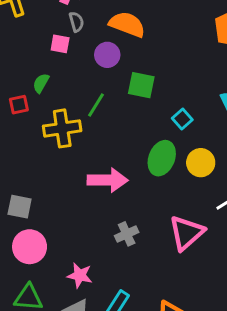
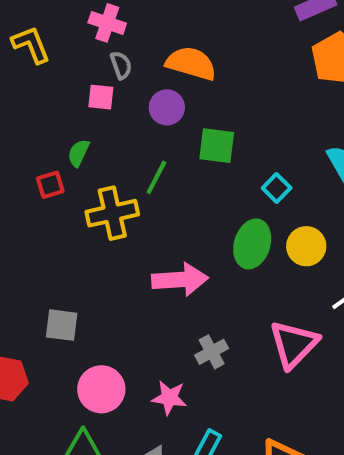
pink circle: (30, 247) -> (101, 389), moved
pink star: (80, 275) -> (169, 398), moved

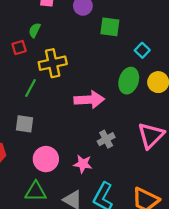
green line: (156, 177) -> (30, 88), moved

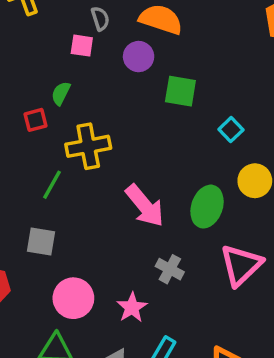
green ellipse: (129, 81) -> (207, 207), moved
pink arrow: (89, 100) -> (145, 206), turned 52
gray cross: (106, 139) -> (170, 269), turned -35
pink star: (83, 164) -> (132, 307), turned 30

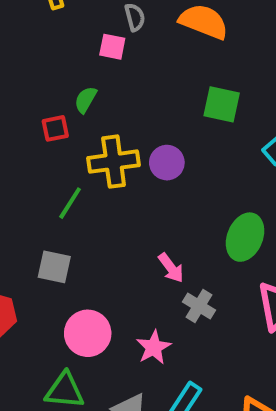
purple circle: (139, 57) -> (167, 163), moved
pink arrow: (145, 206) -> (171, 268), moved, size x0.6

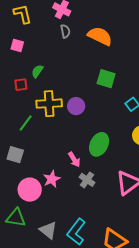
pink square: (112, 47) -> (17, 46), moved
green ellipse: (245, 237) -> (99, 144), moved
pink star: (154, 347) -> (52, 179), moved

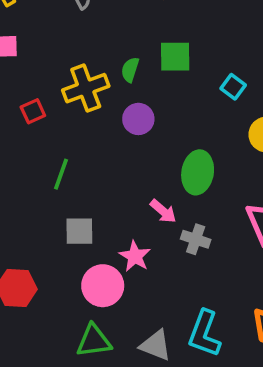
green semicircle: (37, 71) -> (130, 70), moved
yellow cross: (49, 104) -> (86, 88), moved
gray square: (15, 155) -> (79, 231), moved

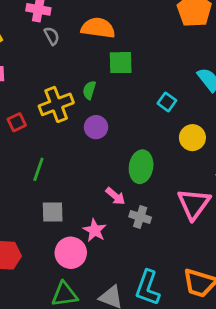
green square: (175, 57) -> (121, 63), moved

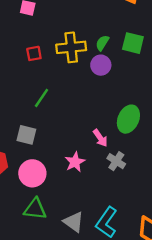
green square: (121, 63) -> (133, 43), moved
purple circle: (96, 127) -> (101, 65), moved
gray square: (53, 212) -> (26, 135), moved
pink circle: (71, 253) -> (32, 173), moved

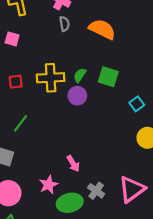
green ellipse: (128, 119) -> (70, 203), moved, turned 50
gray cross: (116, 161) -> (96, 191), moved

